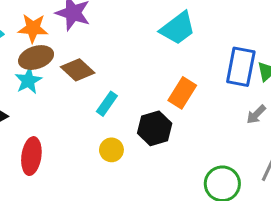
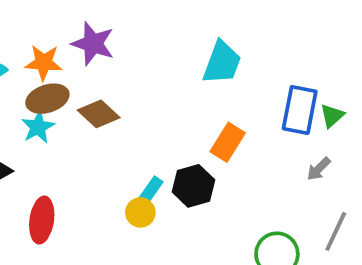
cyan trapezoid: (178, 28) -> (222, 63), turned -33
cyan rectangle: (107, 104) -> (150, 192), moved

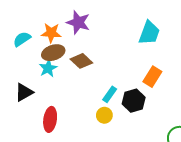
cyan rectangle: (150, 192) -> (110, 94), moved

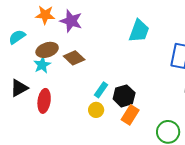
orange star: (51, 33) -> (45, 15), moved
orange rectangle: (152, 77) -> (130, 115), moved
red ellipse: (50, 119) -> (44, 101), moved

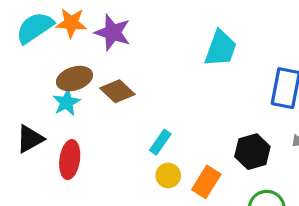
cyan semicircle: (17, 37) -> (35, 28), moved, size x1.4
black hexagon: (124, 96) -> (252, 152), moved
yellow circle: (96, 110) -> (168, 175), moved

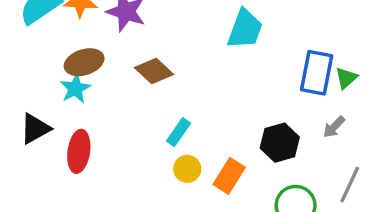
brown diamond: (117, 91) -> (154, 71), moved

